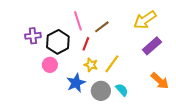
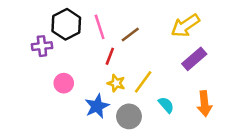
black hexagon: (58, 42) -> (66, 24), moved
orange arrow: (160, 81) -> (204, 104), turned 42
cyan semicircle: (122, 90) -> (166, 105), moved

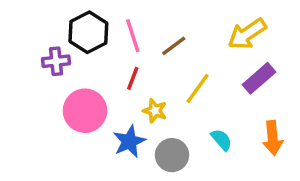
red line: (110, 56) -> (133, 78), moved
yellow line: (143, 82) -> (198, 89), moved
pink circle: (64, 83) -> (85, 111), size x1.6

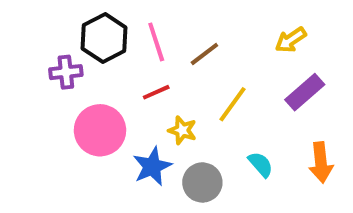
yellow arrow: (247, 34) -> (291, 40), size x0.7
red line: (133, 78) -> (156, 92), turned 45

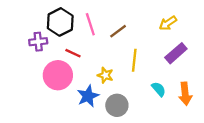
red line: (156, 92) -> (73, 53), moved, turned 49
yellow line: (232, 104) -> (134, 60), turned -30
cyan semicircle: (261, 164) -> (159, 89), moved

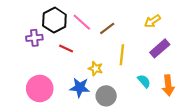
pink line: (90, 24) -> (82, 22), turned -30
pink circle: (58, 75) -> (40, 89), moved
blue star: (88, 96) -> (80, 87), turned 30

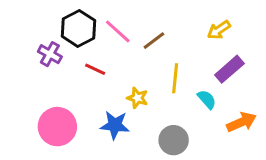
purple cross: (34, 38) -> (50, 54), turned 35
cyan semicircle: (144, 81) -> (207, 99), moved
orange arrow: (168, 85) -> (242, 122), turned -108
gray circle: (106, 96) -> (174, 140), moved

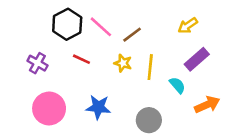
purple cross: (50, 54) -> (37, 63), moved
yellow star: (137, 98) -> (123, 63), moved

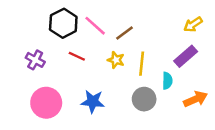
yellow arrow: (188, 26) -> (193, 24), moved
cyan semicircle: (177, 85) -> (167, 81), turned 42
gray circle: (149, 120) -> (144, 99), moved

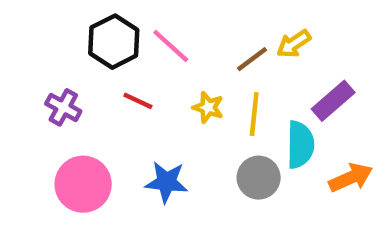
yellow arrow: (193, 24) -> (294, 44), moved
brown line: (124, 33) -> (252, 59), moved
cyan semicircle: (167, 81) -> (300, 145), size x1.5

